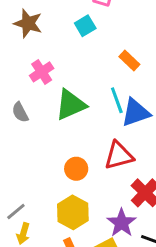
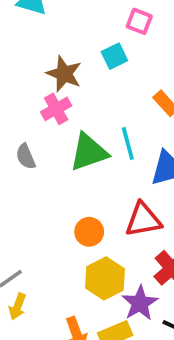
brown star: (28, 23) -> (64, 74), moved
cyan line: (117, 100) -> (128, 143), moved
yellow hexagon: (73, 212) -> (105, 278), moved

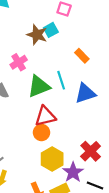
brown star: (64, 74) -> (37, 35), moved
red triangle: (143, 220) -> (45, 116), moved

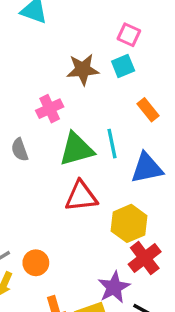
cyan square: (51, 30) -> (123, 66), moved
brown star: (37, 35) -> (83, 70), turned -30
orange circle: (41, 132) -> (36, 263), moved
yellow hexagon: (52, 159) -> (129, 223), moved

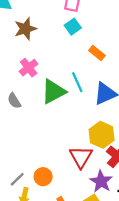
brown star: (83, 70) -> (25, 29), moved
red triangle: (81, 196) -> (81, 157), moved, turned -40

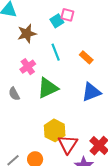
cyan square: (73, 27) -> (57, 21), moved
cyan line: (77, 82) -> (56, 52), moved
yellow hexagon: (102, 135) -> (55, 130), moved

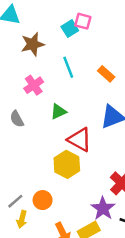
green triangle: (48, 88) -> (58, 112), size x0.6
red triangle: (68, 144) -> (80, 140), moved, turned -35

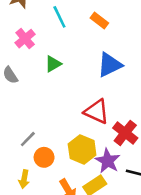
red triangle: (80, 140) -> (97, 112), moved
yellow hexagon: (67, 164) -> (82, 150), moved
gray line: (15, 201) -> (28, 139), moved

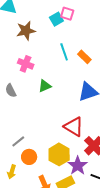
cyan line: (59, 17) -> (64, 52), moved
pink cross: (25, 39) -> (26, 64), turned -35

